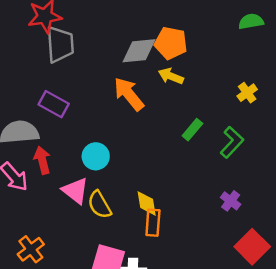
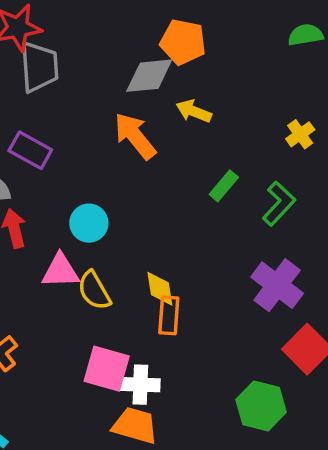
orange pentagon: (171, 43) -> (183, 42), moved
pink triangle: (75, 191) -> (60, 271), turned -40
purple cross: (231, 201) -> (277, 285), size x1.8

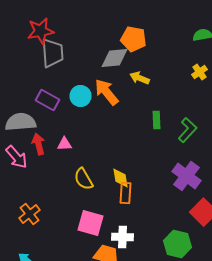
yellow cross: (300, 134) -> (200, 72), moved
green rectangle: (224, 186) -> (156, 120), turned -42
cyan circle: (89, 223) -> (80, 96), moved
pink triangle: (60, 271) -> (64, 144), moved, size x0.7
white cross: (140, 385) -> (122, 237), moved

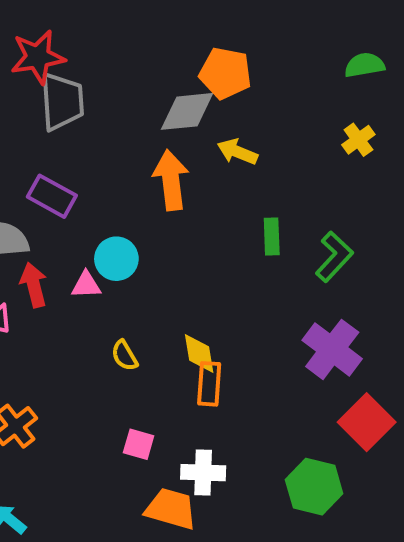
orange arrow: (106, 92) -> (171, 180), turned 32
cyan circle: (80, 96) -> (116, 259), moved
yellow semicircle: (84, 179) -> (124, 356), size x0.7
pink square: (90, 223) -> (139, 444), size x0.6

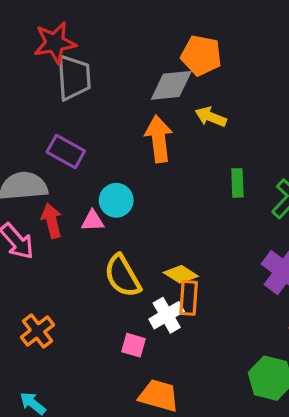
yellow diamond: (199, 354) -> (181, 274), turned -48
yellow semicircle: (124, 356) -> (122, 276), size x1.8
white cross: (203, 473) -> (167, 315), moved, turned -32

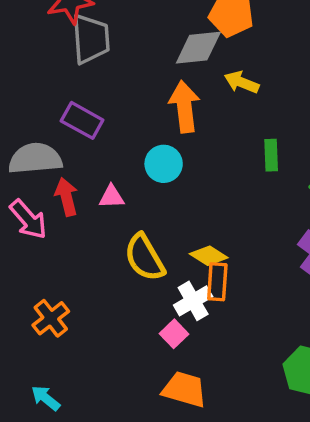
cyan circle: (116, 200) -> (164, 164), moved
pink square: (134, 345) -> (174, 334), moved, turned 30

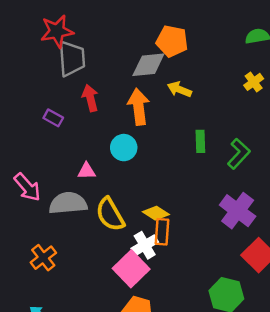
purple rectangle: (82, 120) -> (53, 118), moved, size x0.7
gray semicircle: (35, 159) -> (68, 203), moved
red arrow: (66, 197) -> (90, 98), moved
pink square: (174, 334) -> (131, 269), size x1.8

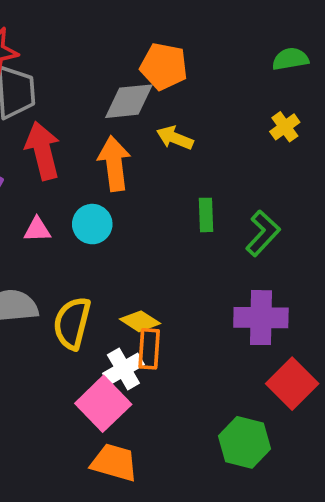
red arrow: (90, 98) -> (43, 151), size x1.4
pink triangle: (87, 171) -> (37, 230), moved
purple cross: (238, 211) -> (261, 318), turned -36
yellow semicircle: (110, 214) -> (72, 323), turned 44

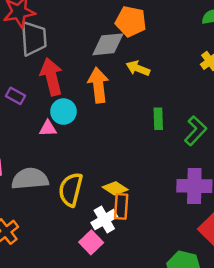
cyan circle: (92, 224) -> (63, 112), moved
pink square: (103, 404) -> (91, 242), size x0.7

